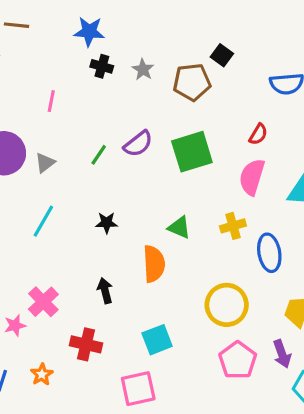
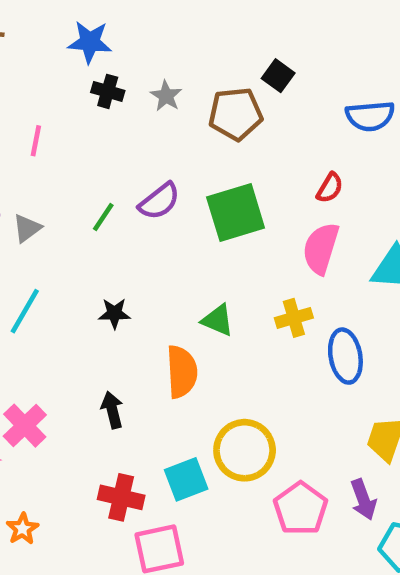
yellow circle: (227, 305) -> (245, 450), moved
red cross: (86, 344) -> (121, 497), moved

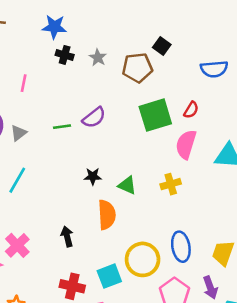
green square: (236, 213) -> (155, 115), moved
green line: (103, 217) -> (62, 127), turned 48
black star: (114, 313) -> (93, 176), moved
blue ellipse: (345, 356) -> (181, 247), moved

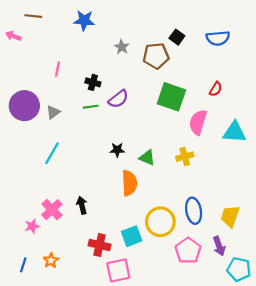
black cross: (65, 55) -> (93, 82), moved
blue semicircle: (214, 69) -> (218, 38), moved
red semicircle: (191, 110) -> (216, 89), moved
green square: (155, 115) -> (171, 97), turned 36
black arrow: (67, 236) -> (82, 205), moved

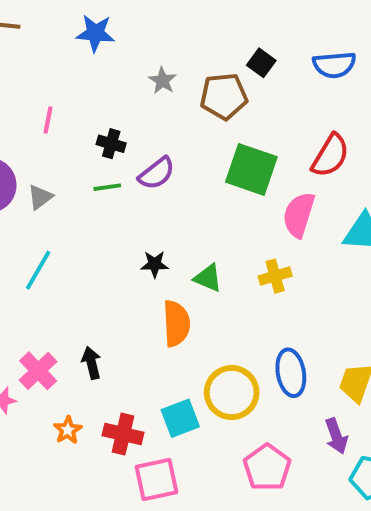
red semicircle: (216, 89) -> (330, 156), size x1.6
pink pentagon: (188, 251) -> (267, 468), moved
orange star: (51, 260) -> (68, 430), moved

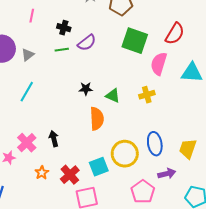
red cross: (123, 434) -> (70, 175), turned 36
purple arrow: (336, 436) -> (167, 174), moved, turned -84

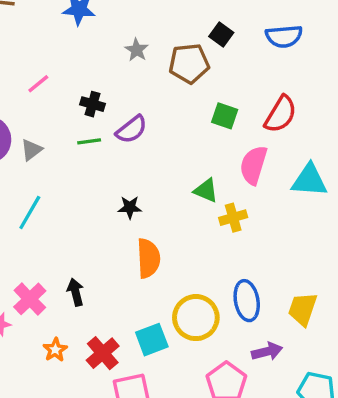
pink line: (32, 16) -> (38, 84), turned 40
green square: (135, 41) -> (225, 116), moved, size x0.6
green triangle: (113, 96) -> (206, 190), moved

